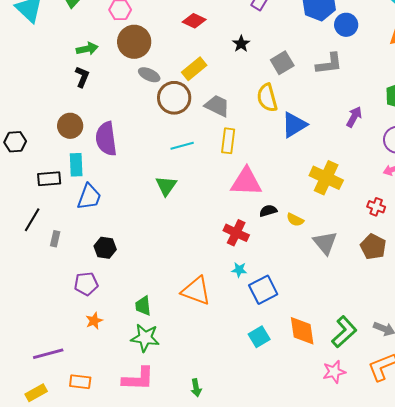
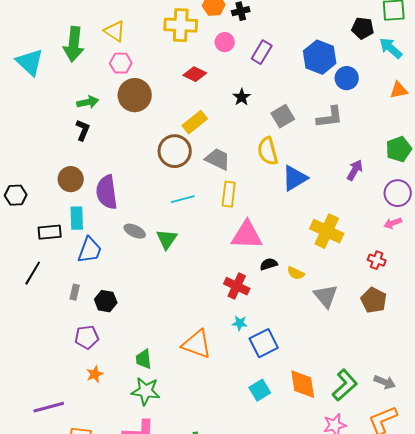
gray ellipse: (149, 75) -> (135, 231), moved
gray rectangle: (55, 239) -> (75, 292), moved

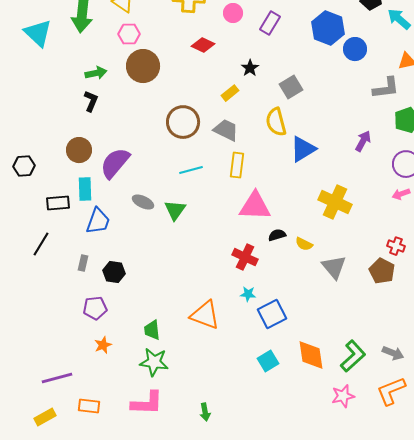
gray L-shape: (330, 117) -> (386, 88), moved
yellow rectangle: (195, 122) -> (230, 93), moved, size x0.7
purple semicircle: (107, 192) -> (115, 163), turned 48
red cross: (377, 260) -> (396, 246), moved

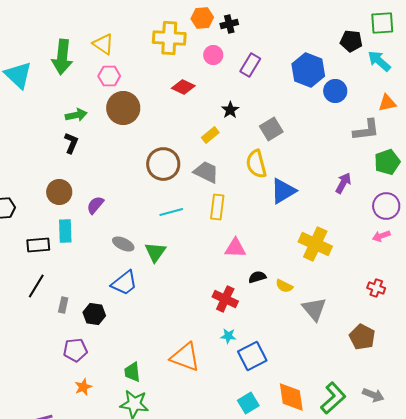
purple semicircle: (115, 163) -> (95, 205), size x0.6
pink triangle: (255, 206) -> (235, 248), size x0.7
blue trapezoid: (98, 221) -> (124, 283), moved, turned 32
black line: (41, 244) -> (36, 286), moved
brown pentagon: (382, 271) -> (362, 337), moved

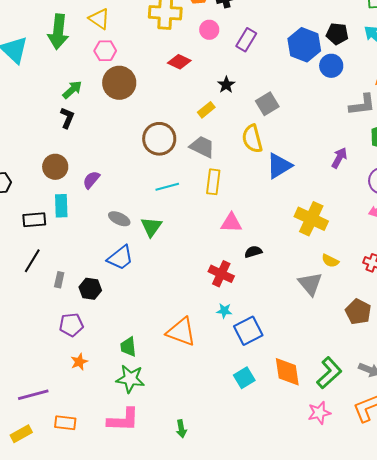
black pentagon: (351, 41) -> (337, 34), moved
green arrow: (76, 115) -> (72, 90), turned -30
yellow semicircle: (284, 286) -> (330, 261), moved

